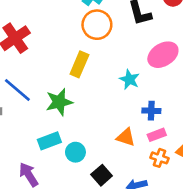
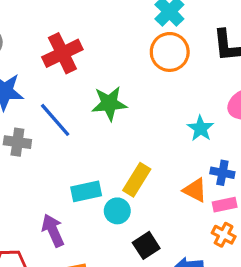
yellow rectangle: (79, 64) -> (137, 180), moved
green star: (59, 102) -> (109, 103), moved
orange triangle: (126, 137) -> (195, 190), moved

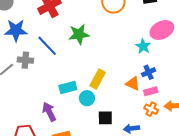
cyan star: (201, 128) -> (143, 46), moved
blue cross: (222, 173) -> (149, 72), turned -32
black square: (146, 245) -> (105, 118), turned 35

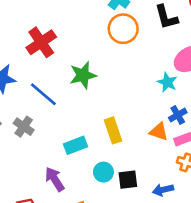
gray cross: (25, 60) -> (24, 127), moved, turned 35
yellow rectangle: (98, 79) -> (113, 130), turned -42
cyan circle: (87, 98) -> (103, 172), moved

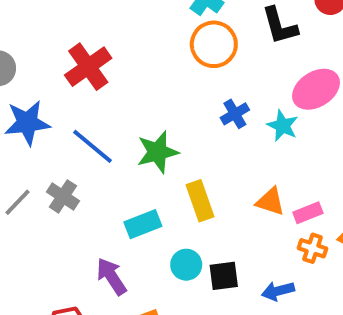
green star: (83, 75) -> (158, 152), moved
blue cross: (178, 115) -> (235, 114), moved

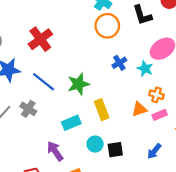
orange triangle: (270, 202) -> (139, 109), turned -35
orange cross: (313, 248) -> (157, 95), moved
blue arrow: (278, 291) -> (154, 151), moved, turned -35

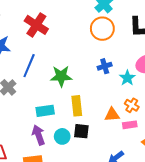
red cross: (40, 39) -> (36, 25), turned -35
blue line: (44, 82) -> (29, 66), turned 60
black square: (115, 150) -> (81, 131), moved
purple arrow: (55, 151) -> (38, 135), moved

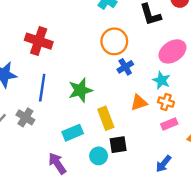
orange circle: (102, 29) -> (114, 41), moved
cyan star: (127, 78) -> (161, 80), moved
orange triangle: (112, 115) -> (139, 103), moved
purple arrow: (38, 135) -> (57, 163), moved

